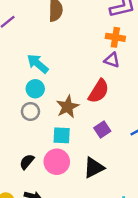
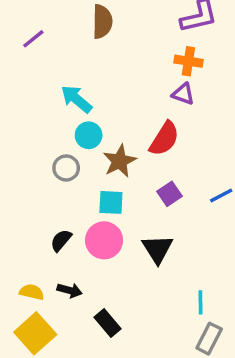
cyan circle: (35, 89) -> (89, 135), moved
black triangle: (94, 168) -> (157, 249), turned -35

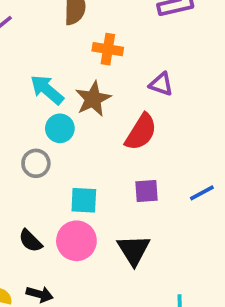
orange cross: (188, 61) -> (108, 49), moved
brown star: (120, 161) -> (93, 99), moved
purple square: (170, 194) -> (147, 191), turned 30
black semicircle: (61, 240) -> (30, 241), turned -85

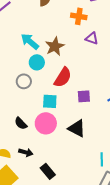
orange cross: (108, 49) -> (79, 16), moved
red semicircle: (141, 132) -> (63, 77), moved
black triangle: (134, 250) -> (77, 128), turned -30

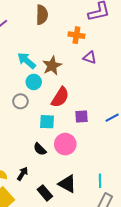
black semicircle: (21, 123) -> (40, 149), moved
pink circle: (46, 123) -> (65, 144), moved
black triangle: (77, 128) -> (67, 184), moved
black arrow: (26, 152) -> (23, 174), turned -72

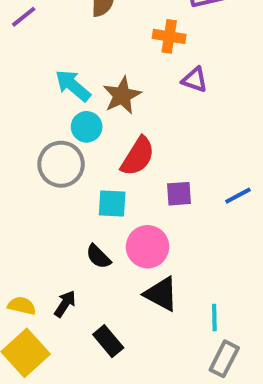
gray circle: (20, 101) -> (61, 164), size x1.5
black triangle: (67, 184) -> (161, 294), moved

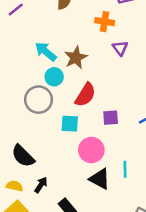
purple triangle: (195, 80) -> (120, 48), turned 35
black semicircle: (98, 257) -> (23, 156), moved, size x1.5
cyan line: (214, 318) -> (125, 169), moved

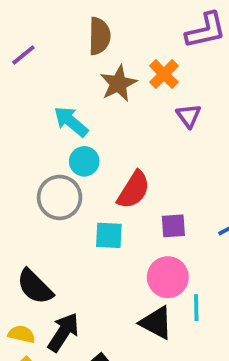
orange cross: (105, 22) -> (164, 74), turned 36
brown star: (76, 58) -> (118, 84), moved
pink circle: (91, 150) -> (168, 277), moved
black arrow: (41, 185) -> (63, 332), size x1.5

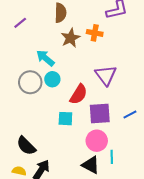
orange cross: (164, 74) -> (95, 33), turned -35
purple triangle: (189, 116) -> (106, 75), moved, size x1.6
gray circle: (60, 197) -> (30, 82), moved
purple square: (173, 226) -> (100, 113), size x1.6

